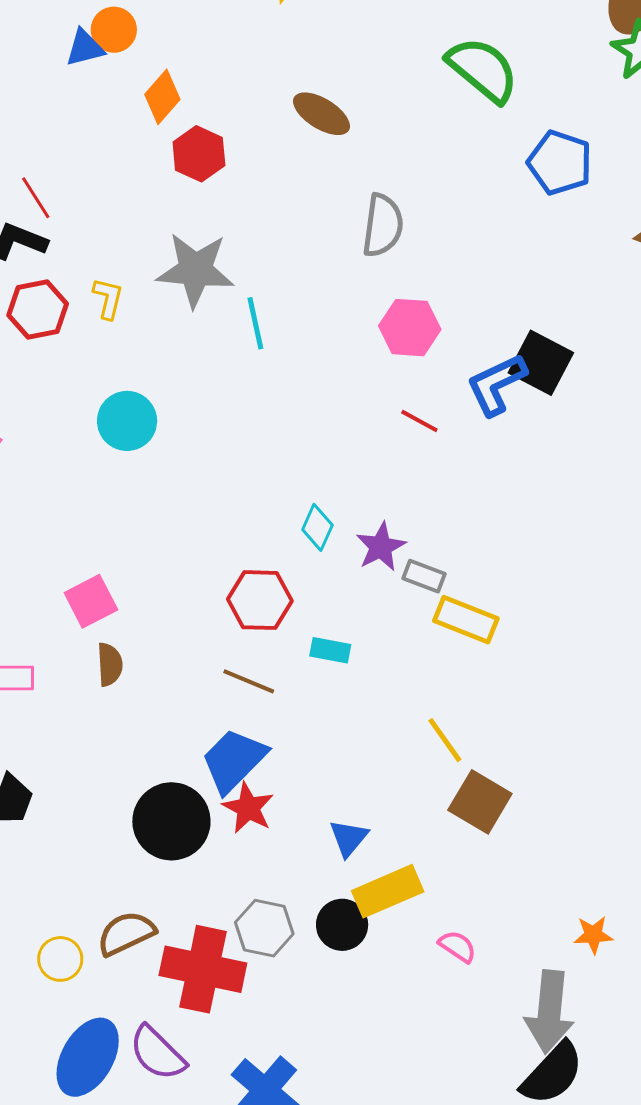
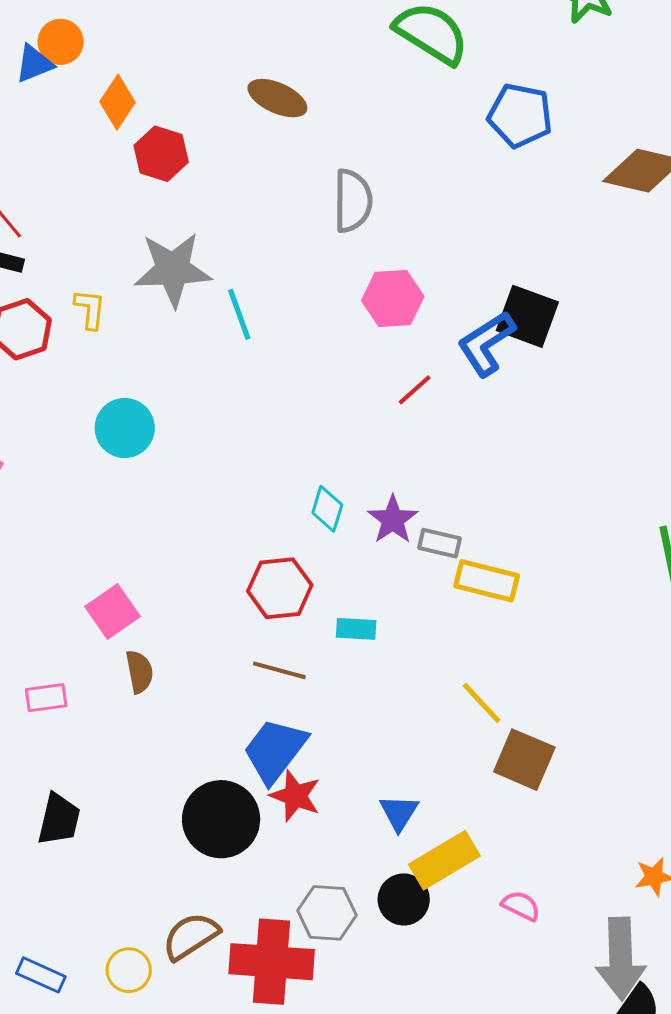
red line: (419, 421) -> (415, 390), turned -63

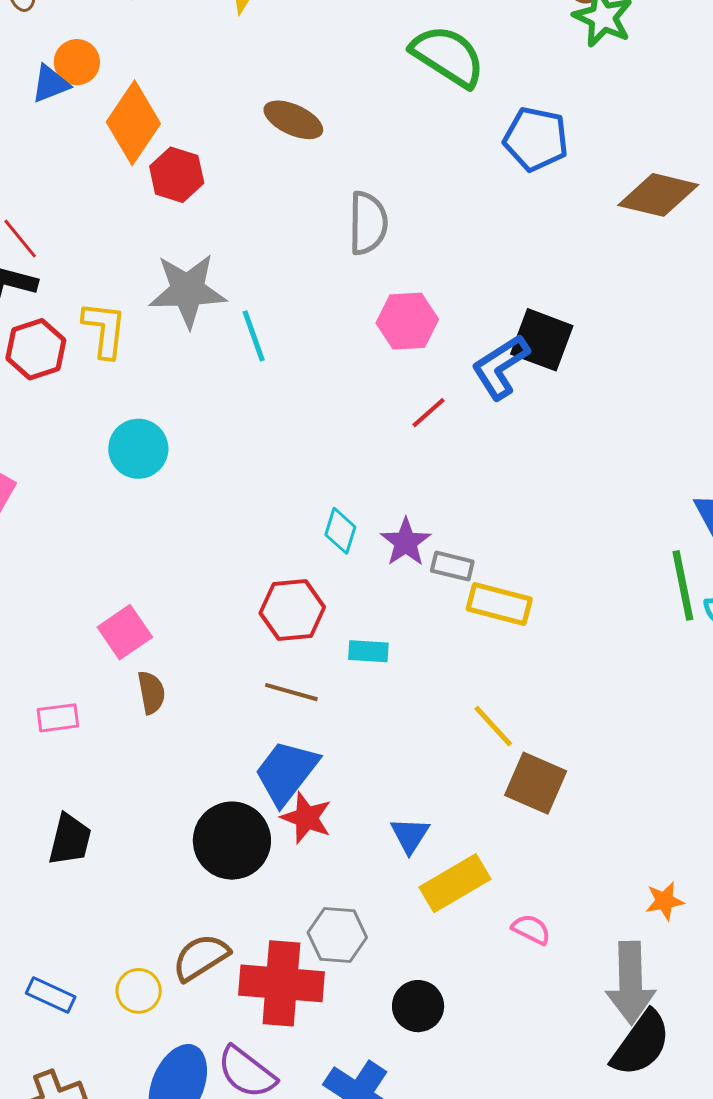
orange diamond: (117, 102) -> (133, 123), size x1.5
yellow L-shape: (90, 309) -> (104, 330), size x1.4
black circle: (404, 899) -> (418, 1006), moved

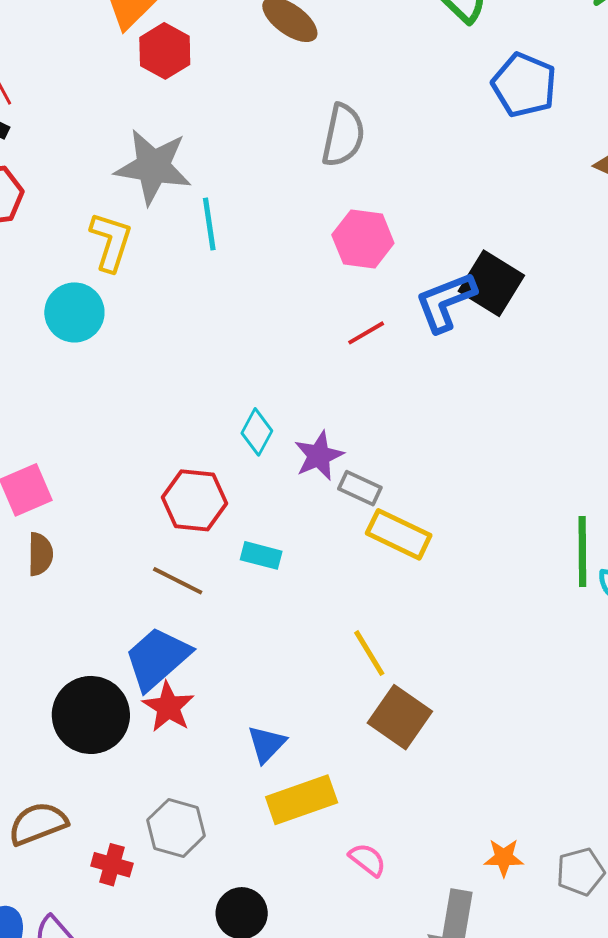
yellow L-shape: (104, 330) -> (111, 242), moved
red cross: (281, 983) -> (112, 865), size x0.5

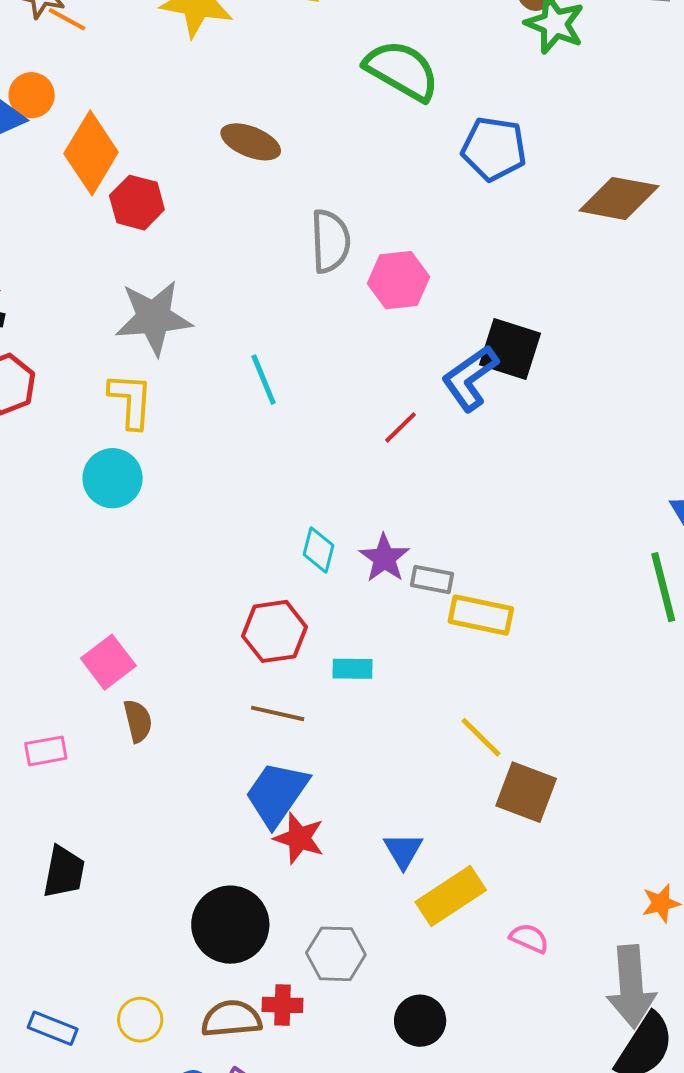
cyan line: (209, 224) -> (264, 380), moved
pink hexagon: (363, 239) -> (398, 280), moved
black circle: (91, 715) -> (230, 925), moved
brown semicircle: (38, 824) -> (231, 1019), moved, turned 30

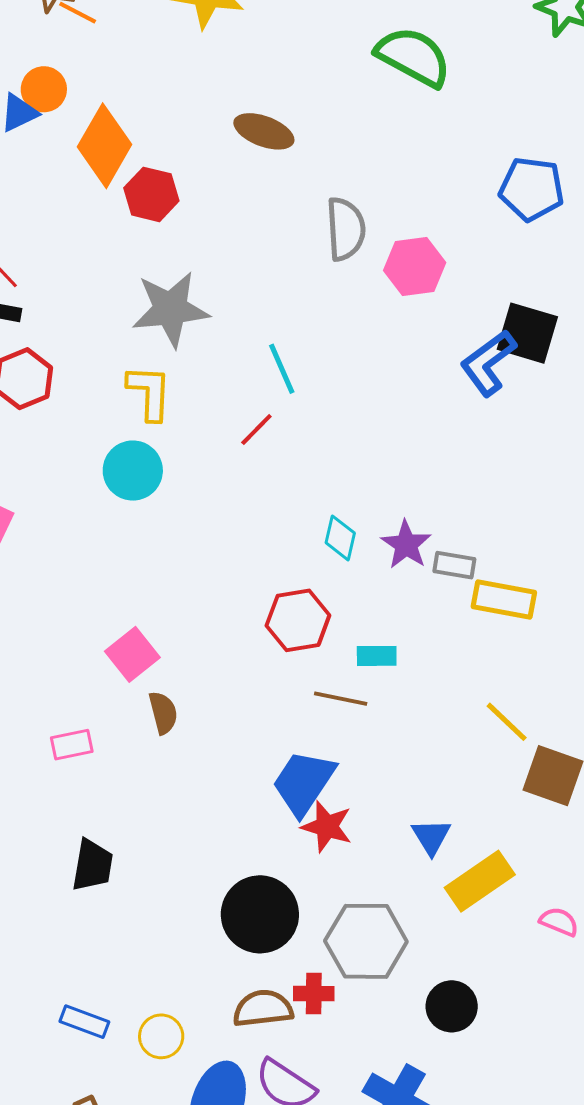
blue pentagon: (494, 149) -> (532, 189), moved
red line: (401, 427) -> (256, 429), moved
brown line: (278, 713) -> (341, 699), moved
gray hexagon: (336, 954) -> (366, 941), size x1.4
yellow circle: (140, 1020) -> (161, 1036), moved

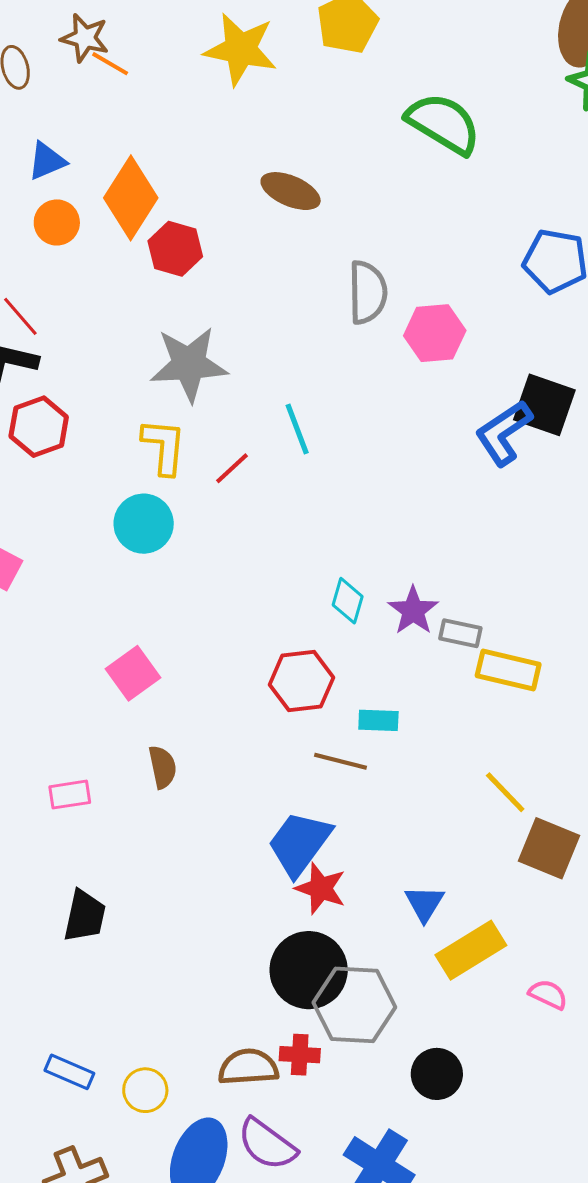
orange circle: (44, 89) -> (57, 222), moved
red line: (256, 429) -> (232, 468), moved
pink square: (132, 654) -> (133, 673), moved
black circle: (260, 914) -> (309, 970), moved

